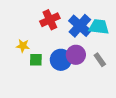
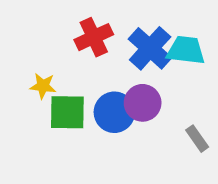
green square: (36, 60) -> (67, 112), size x1.5
gray rectangle: (100, 60) -> (197, 139), moved

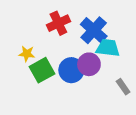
cyan trapezoid: (186, 50) -> (108, 48), moved
green square: (67, 112) -> (42, 70), turned -30

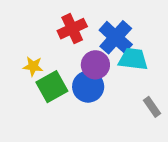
purple circle: (89, 64) -> (95, 65), moved

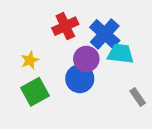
yellow star: (33, 66) -> (30, 60), turned -30
green square: (52, 87) -> (35, 92), moved

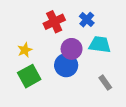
blue cross: (105, 34) -> (87, 20), moved, size x0.6
gray rectangle: (138, 97) -> (105, 83), moved

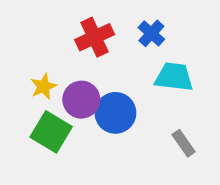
purple circle: (72, 49) -> (81, 100), moved
green square: (29, 76) -> (51, 132), turned -30

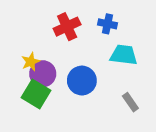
blue cross: (151, 33) -> (107, 24), turned -30
purple circle: (81, 100) -> (43, 74), moved

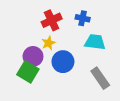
yellow star: (31, 62) -> (48, 43), moved
gray rectangle: (130, 102) -> (100, 78), size x1.5

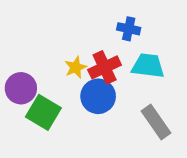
red cross: (52, 20) -> (105, 67), moved
purple circle: (33, 56) -> (21, 88), moved

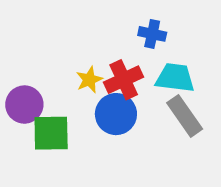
green square: (43, 112) -> (51, 133), turned -32
gray rectangle: (156, 122) -> (185, 116), moved

